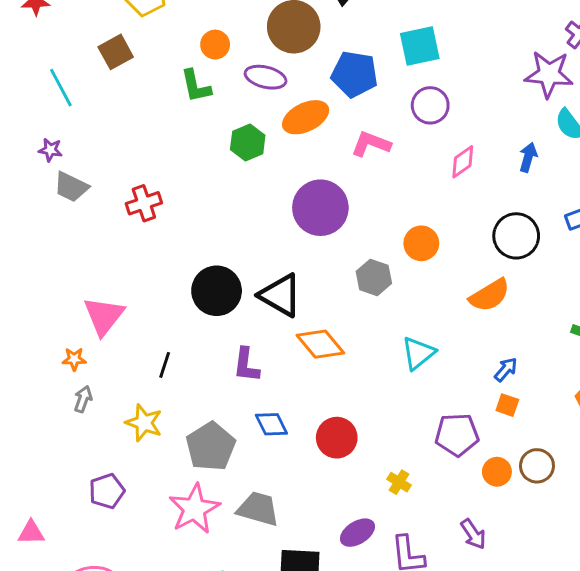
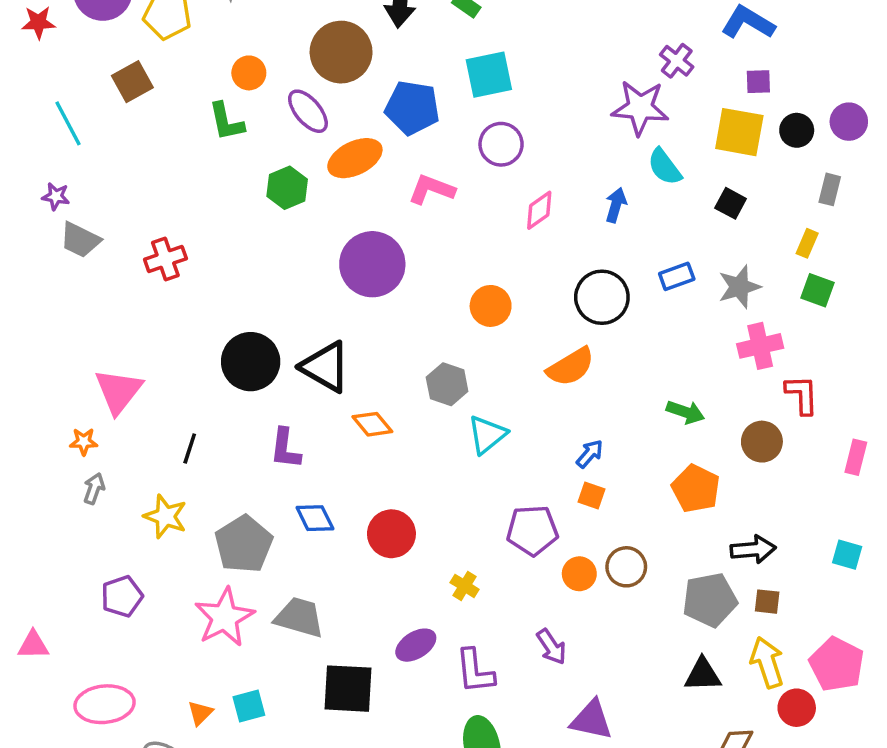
purple ellipse: (266, 77) -> (308, 111), turned 36
gray hexagon: (374, 277) -> (447, 384), moved
orange diamond: (320, 344) -> (372, 424), size x0.7

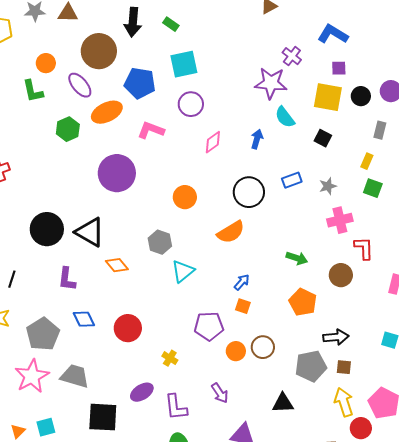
gray star: (739, 287) -> (328, 186), size x0.7
black triangle: (703, 675) -> (283, 403), moved

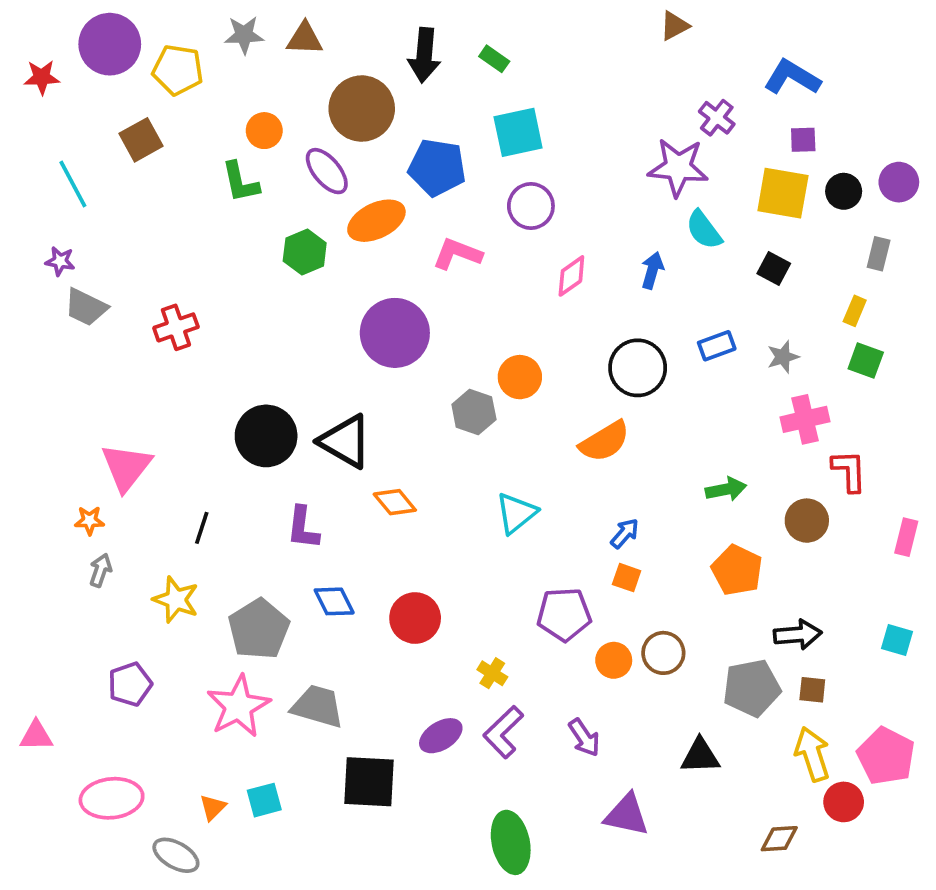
gray hexagon: (160, 242) -> (474, 412), moved
green arrow: (297, 258) -> (726, 489), turned -30
purple L-shape: (176, 407) -> (503, 732), moved, turned 52

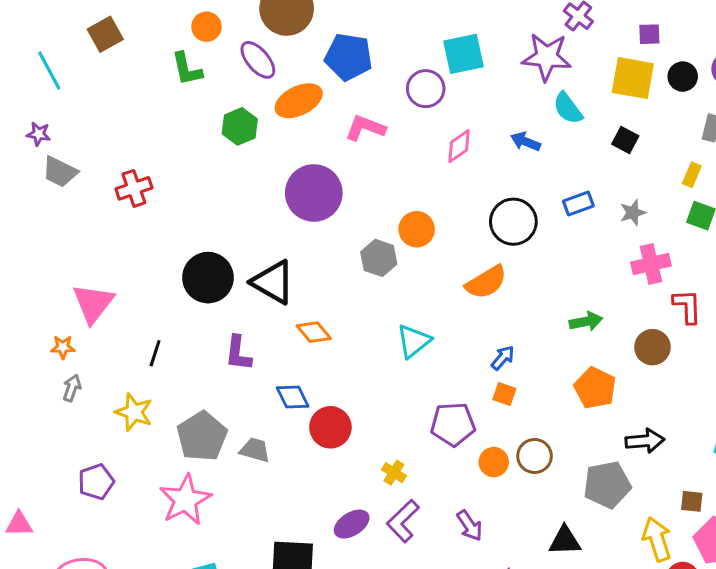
cyan square: (518, 132) -> (463, 54), moved
blue arrow: (652, 270) -> (525, 142), turned -84
blue diamond: (334, 601) -> (293, 397), moved
brown square: (812, 690) -> (692, 501), moved
gray trapezoid: (318, 706) -> (255, 450), moved, size x0.7

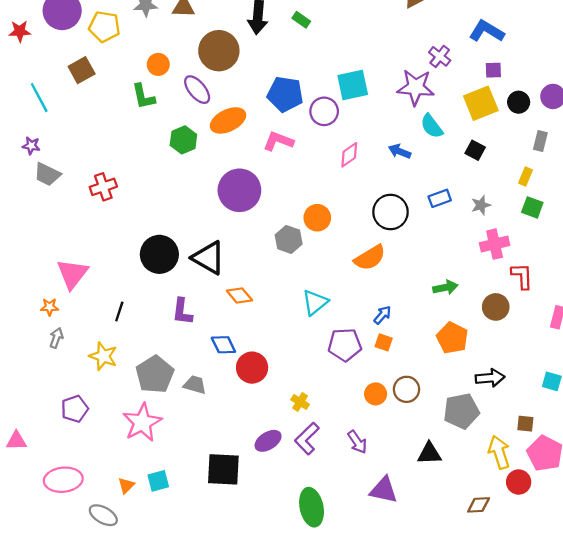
blue pentagon: (349, 57) -> (285, 94), moved
yellow square: (633, 78) -> (481, 103), turned -32
purple pentagon: (453, 424) -> (345, 345), moved

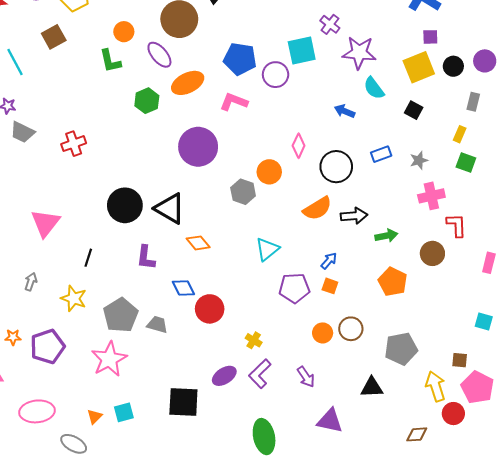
purple cross: (440, 56) -> (330, 24), moved
pink diamond: (349, 155) -> (299, 146), moved, turned -30
orange star: (50, 307) -> (13, 337), moved
black arrow: (490, 378) -> (354, 216), moved
purple pentagon: (75, 409) -> (47, 347), size x1.4

